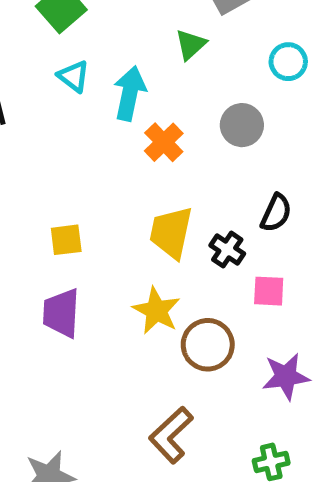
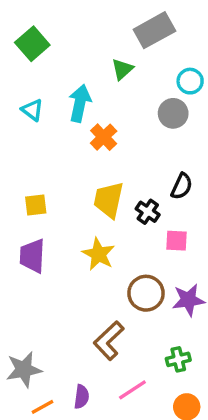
cyan triangle: (73, 76) -> (32, 110), moved
gray circle: (242, 125) -> (173, 113), moved
brown circle: (208, 345) -> (146, 293), moved

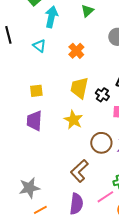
cyan arrow: (80, 103) -> (51, 17), moved
cyan triangle: (32, 110) -> (39, 46), moved
pink line: (132, 390) -> (105, 197), moved
purple semicircle: (82, 397) -> (76, 204), moved, size x1.5

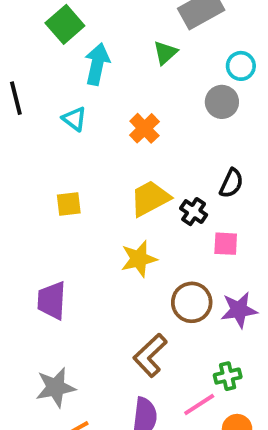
yellow trapezoid: (79, 88) -> (150, 198), turned 50
yellow star: (73, 120) -> (139, 259), turned 30
purple trapezoid: (34, 121) -> (52, 300), moved

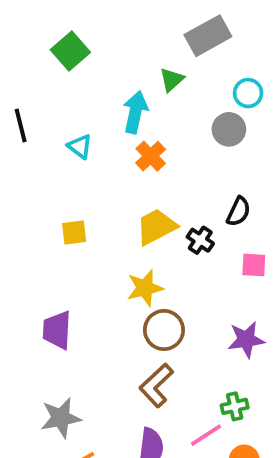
cyan arrow: (97, 64) -> (135, 112), moved
pink square: (226, 244) -> (254, 265), moved
brown circle: (192, 302) -> (164, 330), moved

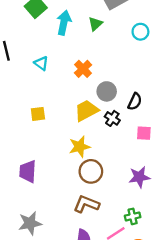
cyan arrow: (135, 112) -> (64, 23), moved
gray circle: (229, 129) -> (107, 91), moved
brown L-shape: (156, 385) -> (86, 204), turned 65

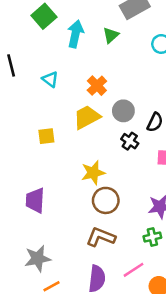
yellow trapezoid: (86, 111) -> (87, 117), moved
green cross: (133, 216) -> (152, 237), moved

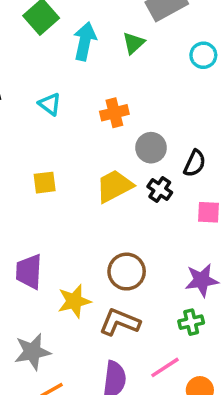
orange cross: (97, 86) -> (114, 113), turned 30
yellow trapezoid: (87, 117) -> (114, 186), moved
yellow star: (93, 173) -> (74, 301), moved

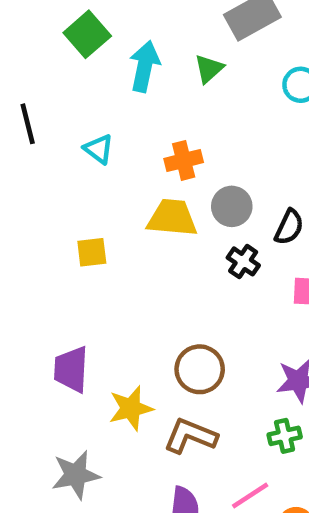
yellow trapezoid: (114, 186) -> (172, 218), moved, turned 33

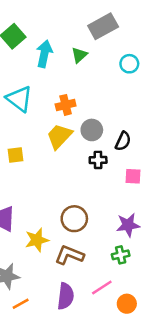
cyan triangle: (99, 149) -> (19, 99), size x1.6
yellow trapezoid: (172, 218) -> (59, 136), turned -52
black cross: (243, 261) -> (98, 160), turned -35

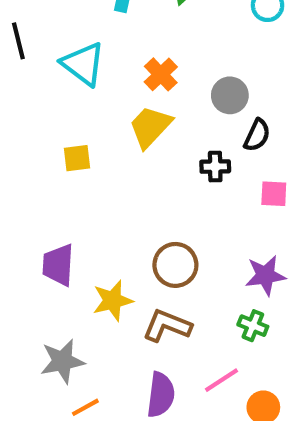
orange cross: (66, 105) -> (161, 74), turned -30
gray circle: (92, 130) -> (230, 95), moved
green cross: (121, 255) -> (253, 326), turned 35

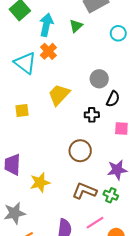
orange cross: (161, 74) -> (48, 51), moved
brown circle: (175, 265) -> (80, 151), moved
brown L-shape: (167, 326) -> (84, 191), moved

